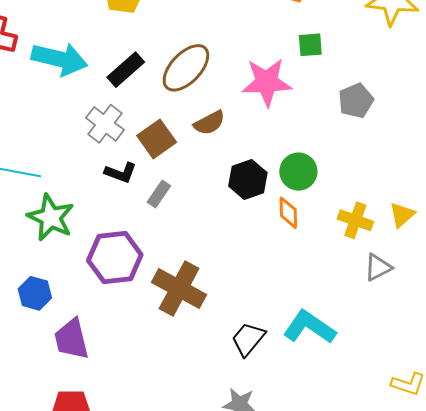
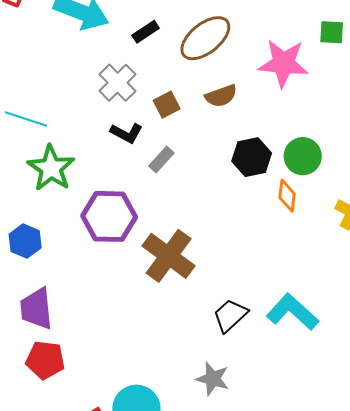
black rectangle: (126, 70) -> (146, 32), size x0.7
brown square: (157, 139) -> (167, 105), size x0.7
purple trapezoid: (71, 339) -> (36, 309), moved

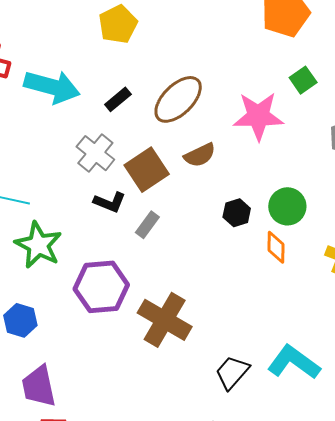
green square: (332, 32) -> (303, 80), turned -32
brown square: (167, 105) -> (147, 170), size x1.6
black hexagon: (252, 157) -> (237, 213), size x0.7

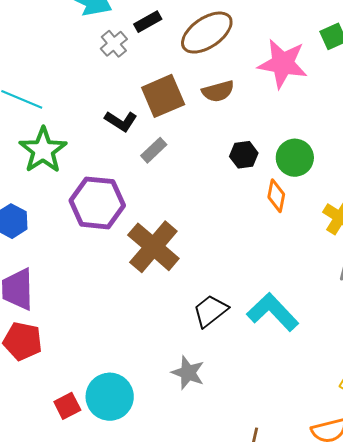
gray cross: (95, 153) -> (114, 44), moved, size x0.7

